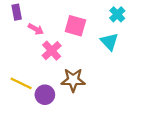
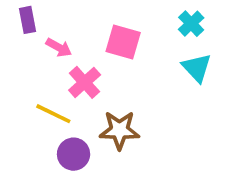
cyan triangle: (109, 42) -> (197, 68), moved
yellow line: (21, 83) -> (53, 114), moved

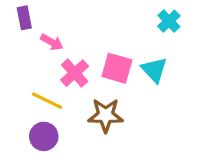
pink square: (123, 42) -> (117, 68), moved
cyan triangle: (197, 68) -> (154, 70), moved
purple circle: (74, 154) -> (44, 136), moved

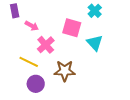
cyan cross: (169, 21) -> (95, 11), moved
pink square: (117, 68) -> (72, 28), moved
purple circle: (44, 136) -> (36, 84), moved

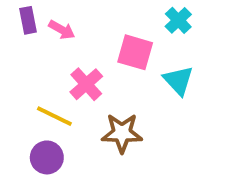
pink arrow: (32, 26) -> (62, 30), moved
purple circle: (36, 84) -> (47, 157), moved

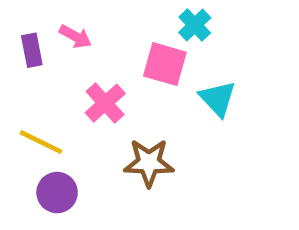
purple rectangle: (28, 20) -> (32, 50), moved
cyan cross: (178, 20) -> (195, 25), moved
yellow line: (54, 116) -> (41, 142), moved

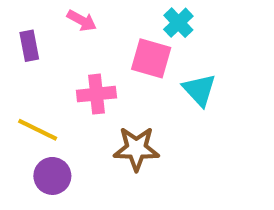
pink arrow: (75, 37) -> (82, 21), moved
pink cross: (105, 103) -> (96, 94), turned 36

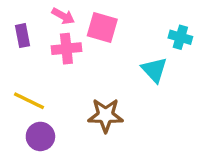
cyan cross: (178, 23) -> (180, 37), moved, turned -30
pink square: (151, 58) -> (102, 27), moved
pink cross: (96, 94) -> (66, 49), moved

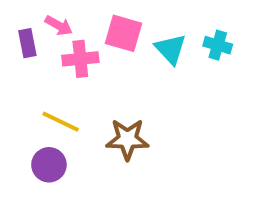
pink arrow: (63, 16) -> (59, 26), moved
cyan triangle: (154, 70) -> (171, 49), moved
yellow line: (29, 101) -> (61, 122), moved

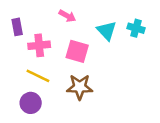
pink arrow: (59, 26) -> (67, 16), moved
pink square: (123, 33) -> (77, 51), moved
pink cross: (80, 59) -> (39, 45), moved

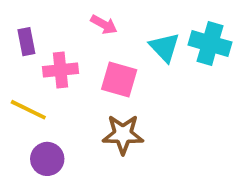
cyan cross: (136, 28) -> (210, 44), size x1.5
yellow line: (38, 76) -> (28, 110), moved

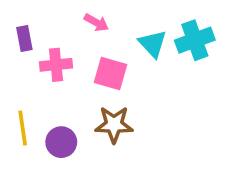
cyan cross: (210, 44) -> (195, 40), turned -36
yellow line: (28, 110) -> (23, 128), moved, turned 56
purple circle: (47, 159) -> (61, 142), moved

